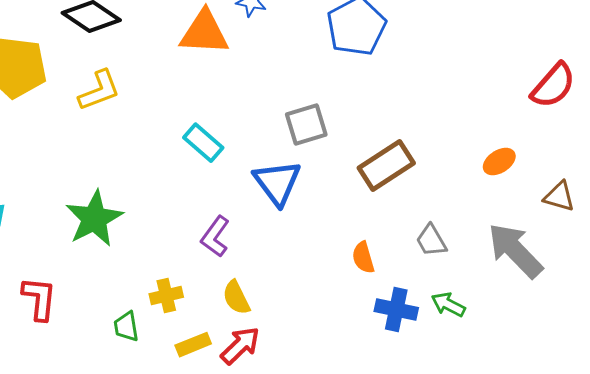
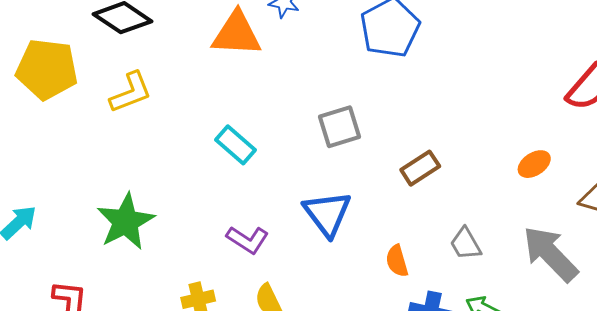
brown rectangle: (386, 166) -> (420, 168), size x0.7
blue triangle: (277, 183) -> (327, 213), moved
purple L-shape: (215, 237) -> (248, 240), turned -93

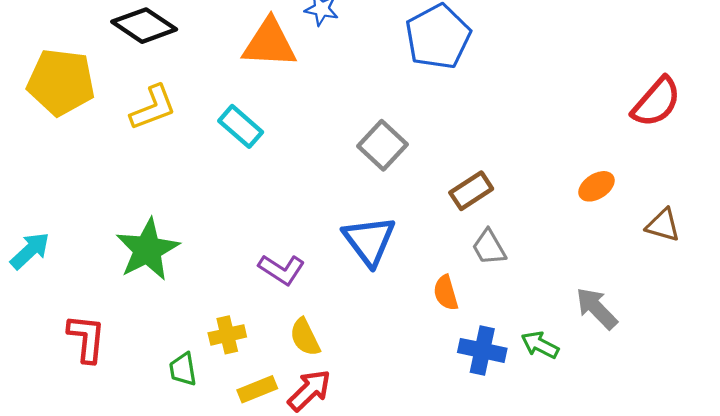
gray square: (339, 127) -> (383, 145), turned -30
cyan rectangle: (236, 145) -> (241, 126), moved
gray trapezoid: (466, 244) -> (489, 247), moved
gray arrow: (550, 254) -> (596, 308), moved, size x0.7

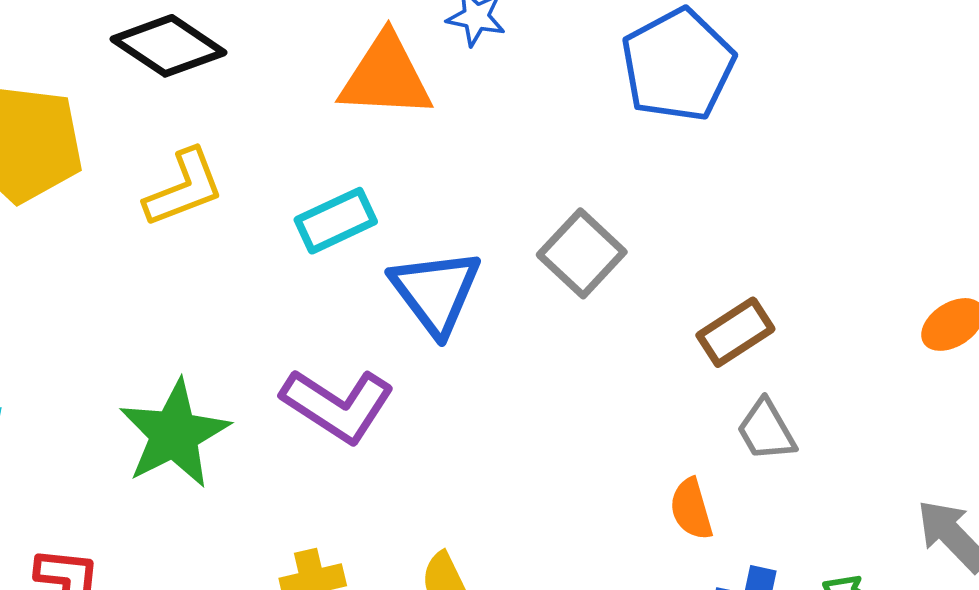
cyan rectangle: (241, 126) -> (336, 221), turned -66
blue triangle: (369, 241) -> (436, 292), moved
purple L-shape: (282, 269) -> (338, 405), moved, size x1.4

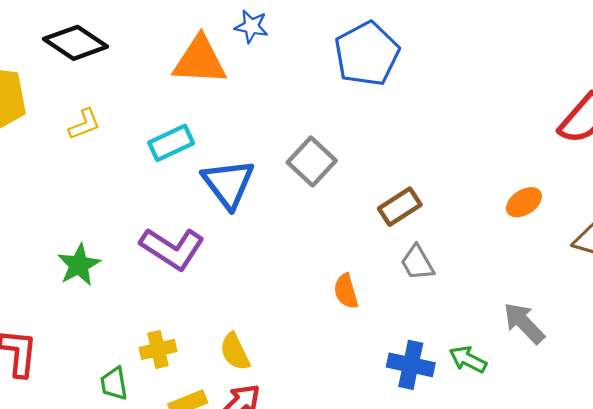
yellow L-shape: (184, 188) -> (84, 124), size x0.7
green star: (174, 434) -> (79, 265), size x0.7
orange semicircle: (691, 509) -> (346, 291), moved

